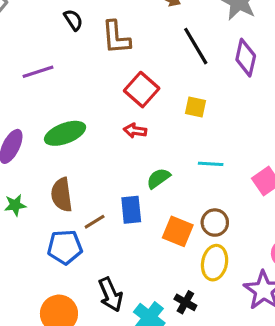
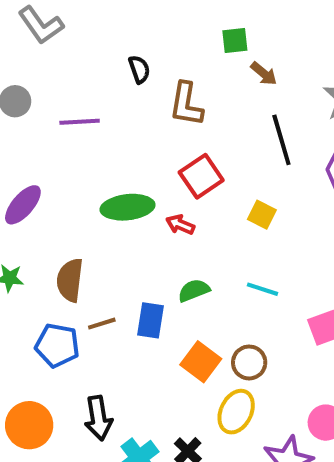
green ellipse: (65, 133) -> (128, 207), moved

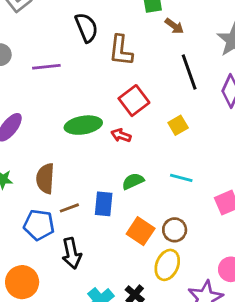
black semicircle: (139, 69) -> (86, 28), size x1.5
yellow square: (262, 215) -> (178, 125), turned 36
black arrow: (98, 418) -> (72, 253), moved

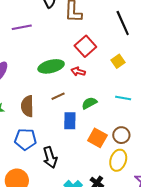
brown line: (69, 208) -> (58, 96), moved

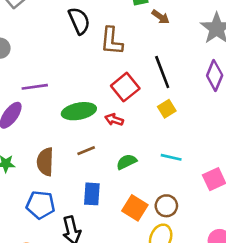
black line: (123, 23) -> (162, 72), moved
purple line: (22, 27) -> (35, 87), moved
blue rectangle: (70, 121) -> (92, 194), moved

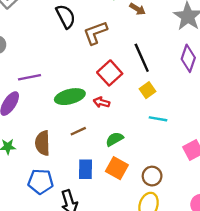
brown L-shape: (112, 41) -> (95, 33), turned 68
cyan line: (171, 157) -> (158, 119), moved
orange square: (135, 208) -> (117, 168), moved

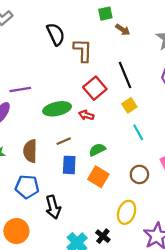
brown L-shape: (95, 33) -> (83, 50), turned 110
cyan line: (158, 119) -> (138, 132), turned 49
blue rectangle: (85, 169) -> (69, 165), moved
brown circle: (152, 176) -> (139, 174), moved

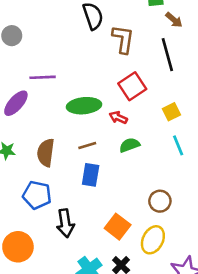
black line: (125, 75) -> (167, 55), moved
green semicircle: (97, 150) -> (129, 145), moved
brown circle: (139, 174) -> (160, 201), moved
orange square: (98, 177) -> (118, 227), moved

